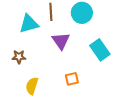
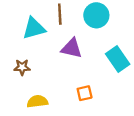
purple triangle: (61, 41) -> (72, 48), turned -42
yellow semicircle: (32, 86) -> (37, 101), turned 66

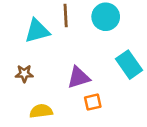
purple triangle: (72, 48) -> (79, 77), moved, turned -30

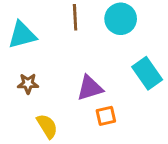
cyan triangle: (37, 31) -> (22, 35), moved
yellow semicircle: (41, 111) -> (47, 126), turned 65

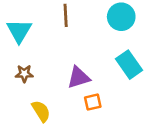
cyan circle: (121, 19) -> (121, 17), moved
cyan triangle: (22, 35) -> (19, 31), turned -44

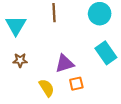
yellow semicircle: (41, 111) -> (47, 88), moved

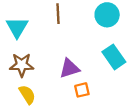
brown star: (20, 60) -> (22, 65), size x1.5
yellow semicircle: (47, 88) -> (27, 95), moved

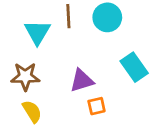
cyan circle: (107, 15) -> (107, 17), moved
cyan triangle: (17, 27) -> (37, 32), moved

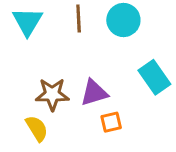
cyan triangle: (37, 32) -> (27, 22), moved
brown star: (25, 77) -> (52, 94), moved

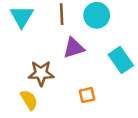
purple triangle: (94, 93) -> (74, 48), moved

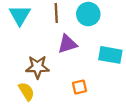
cyan rectangle: (121, 60) -> (110, 55), turned -45

